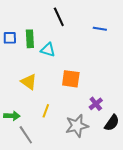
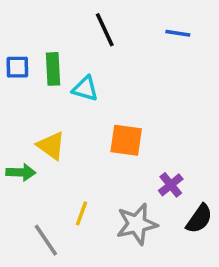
blue line: (100, 29) -> (178, 33), moved
yellow line: (46, 111) -> (82, 213), moved
green arrow: (12, 116) -> (21, 172), moved

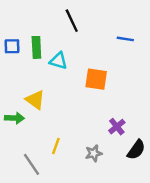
blue line: (178, 33) -> (125, 39), moved
orange square: (126, 140) -> (96, 79), moved
gray star: (137, 224) -> (94, 153), size x0.6

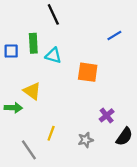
black line: (72, 21) -> (53, 14), moved
blue line: (125, 39) -> (114, 36), turned -40
blue square: (12, 46) -> (11, 51), moved

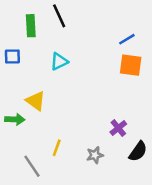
green rectangle: (33, 43) -> (31, 26), moved
cyan triangle: (53, 56) -> (59, 61), turned -42
orange square: (88, 72) -> (131, 65), moved

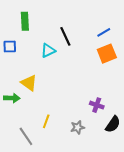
black line: (59, 16) -> (65, 36), moved
orange square: (131, 65) -> (107, 54), turned -30
purple cross: (118, 128) -> (97, 105), turned -32

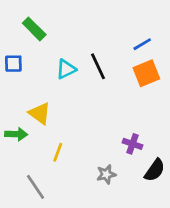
green rectangle: (25, 21) -> (34, 29), turned -42
black line: (65, 36) -> (98, 66), moved
yellow line: (46, 121) -> (58, 152), moved

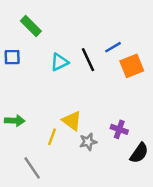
blue line: (142, 44) -> (113, 47), moved
yellow triangle: (40, 113) -> (72, 121), moved
gray star: (106, 174) -> (88, 142), moved

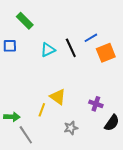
green arrow: (15, 121) -> (12, 117), moved
gray star: (88, 142) -> (71, 128), moved

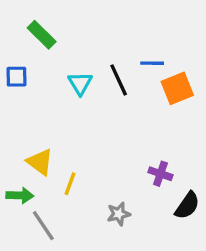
blue line: (91, 38) -> (152, 63), turned 32
cyan triangle: (48, 50) -> (80, 83), turned -35
yellow triangle: (58, 97) -> (40, 162), moved

